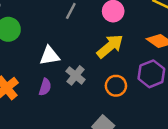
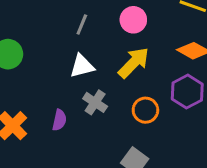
white triangle: (50, 56) -> (82, 66), moved

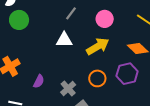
gray cross: (95, 102) -> (68, 88), moved
purple semicircle: (59, 120) -> (39, 81), moved

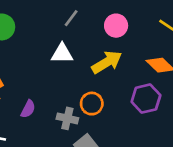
orange circle: (97, 78) -> (92, 104), moved
gray cross: (68, 88) -> (67, 118), turned -35

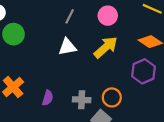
orange circle: (92, 104) -> (112, 97), moved

